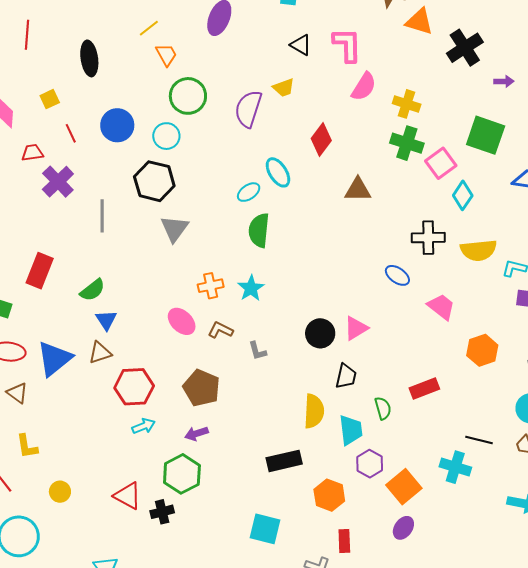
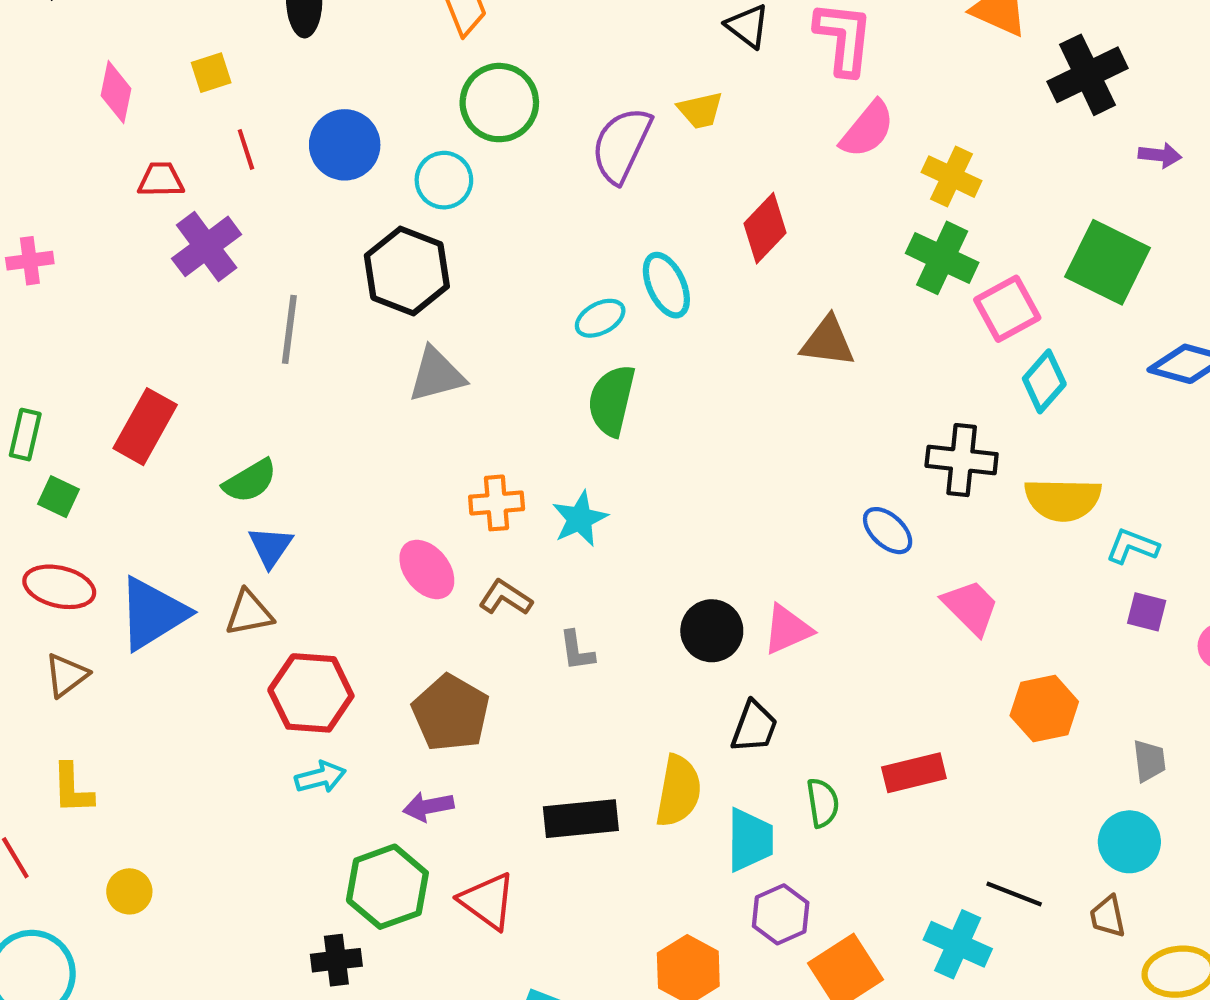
gray triangle: (174, 229) -> (436, 375), turned 32
brown triangle: (17, 393) -> (66, 675), turned 40
black rectangle: (284, 461) -> (581, 819), moved
red triangle: (128, 496) -> (488, 901), moved

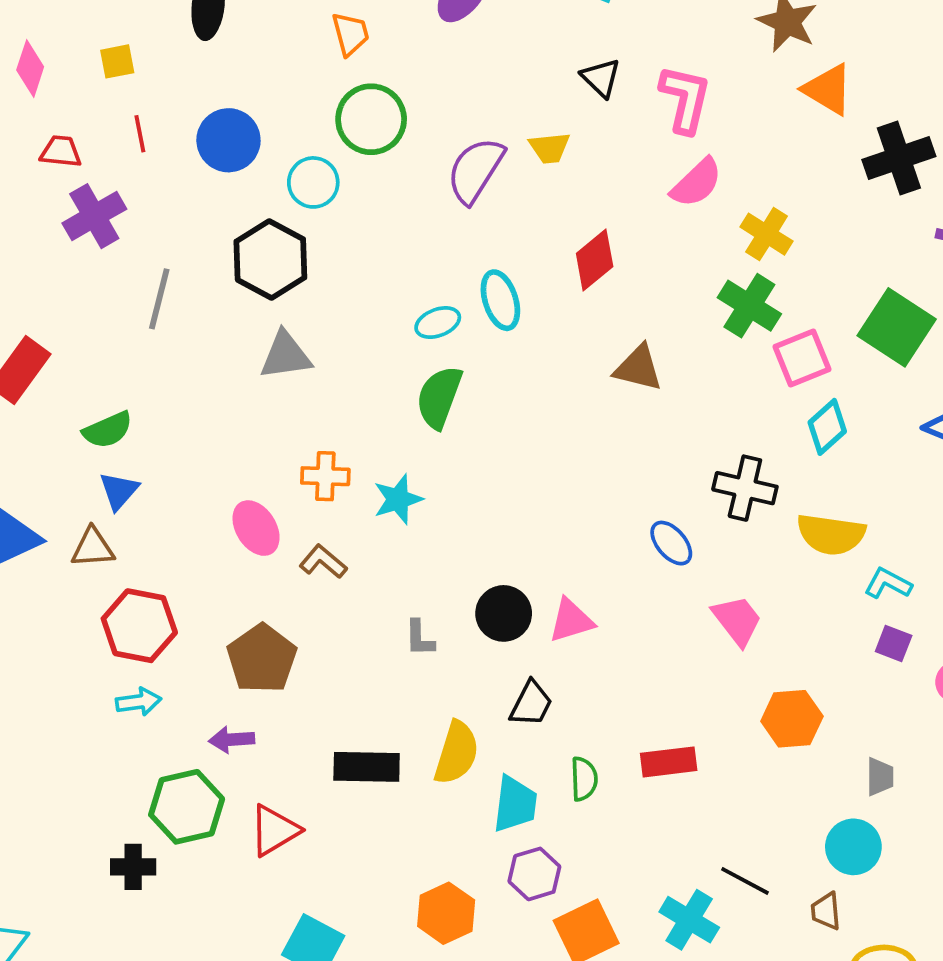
gray L-shape: (577, 651) -> (420, 638), moved
red triangle: (488, 901) -> (274, 830), turned 46

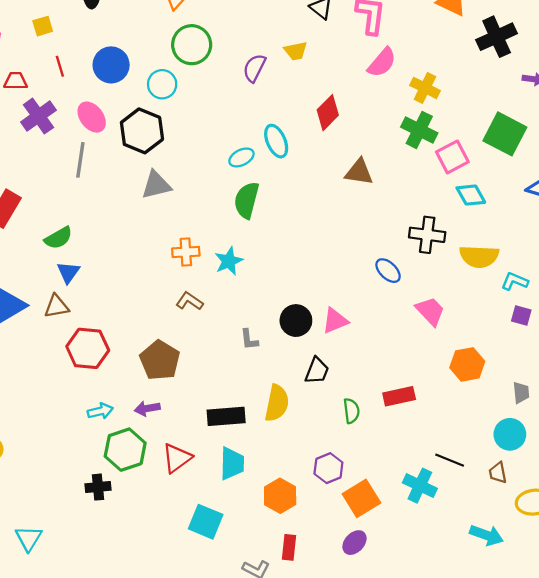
purple semicircle: (475, 170) -> (254, 68), size x0.7
cyan diamond: (827, 427) -> (471, 195), turned -72
pink ellipse: (256, 528) -> (92, 117), moved
cyan arrow: (139, 702) -> (100, 411), moved
cyan trapezoid: (515, 804) -> (232, 463), moved

